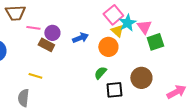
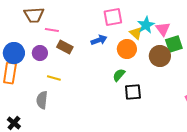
pink square: (113, 15) -> (113, 17), moved, turned 30
purple circle: (52, 33) -> (40, 53), moved
brown circle: (141, 78) -> (160, 56), moved

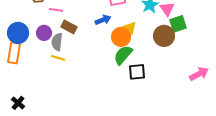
yellow triangle: (136, 33) -> (130, 28), moved
orange circle: (127, 49) -> (121, 37), moved
green semicircle: (119, 75) -> (123, 55), size x1.5
gray semicircle: (42, 100) -> (57, 42), moved

